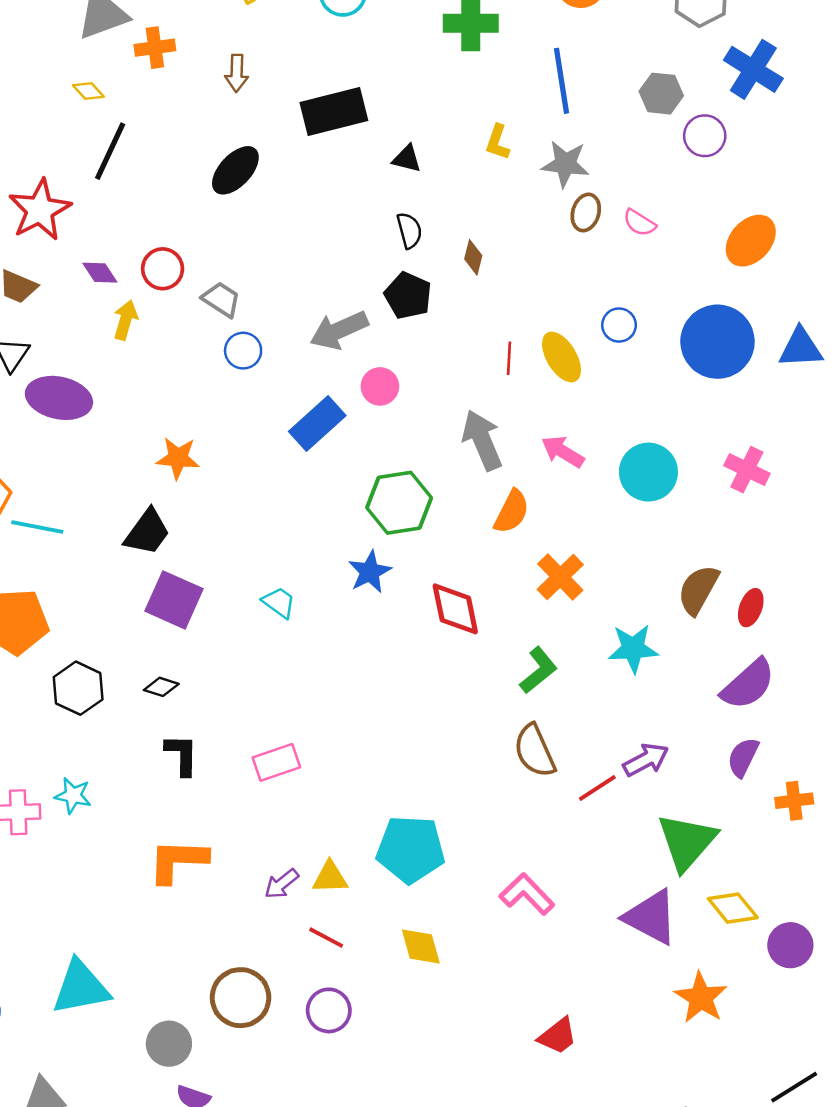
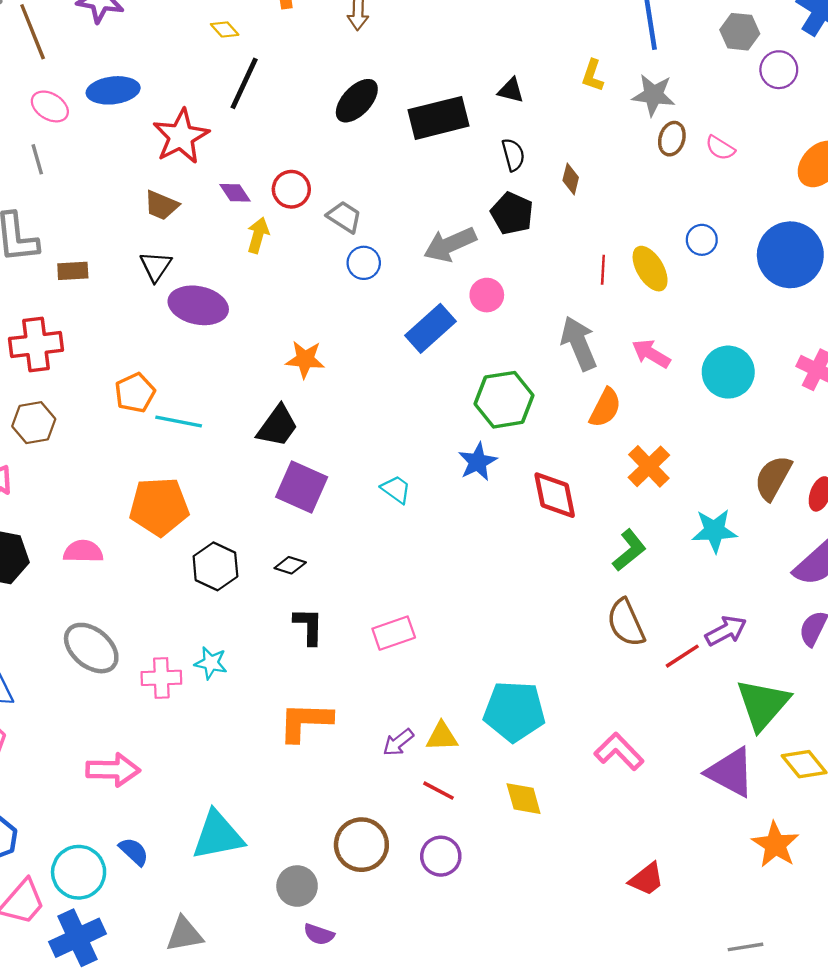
black rectangle: (334, 111) -> (438, 118), moved

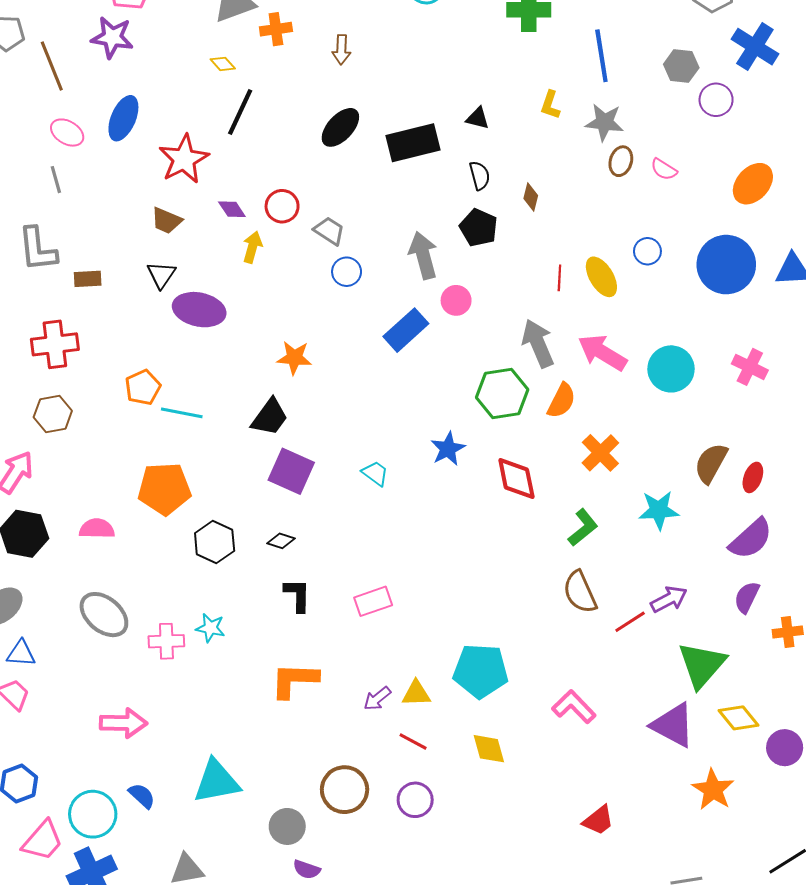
blue ellipse: (113, 90) -> (123, 118), turned -60
gray arrow: (450, 244) -> (423, 255), turned 99
pink arrow: (651, 354) -> (602, 353), size x1.4
green hexagon: (504, 400) -> (502, 394), moved

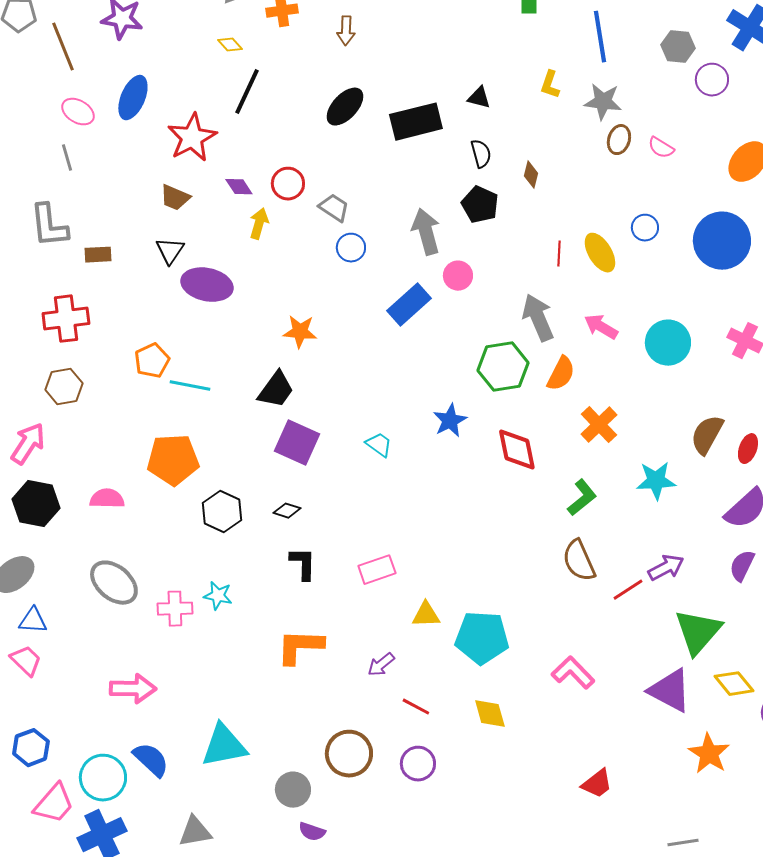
pink arrow: (602, 353) -> (601, 327), size x0.7
yellow triangle: (416, 693) -> (426, 615), moved
blue semicircle: (142, 796) -> (151, 760), size x1.4

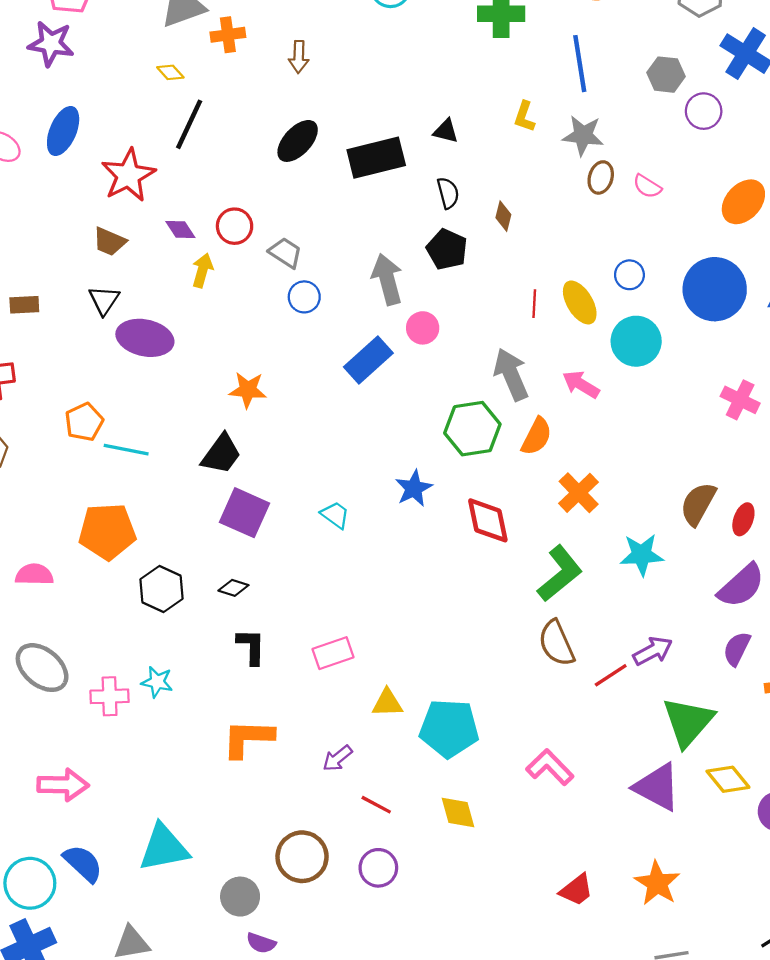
cyan circle: (668, 343) -> (636, 341), moved
green L-shape: (582, 498) -> (560, 574), size x1.4
orange star: (709, 754) -> (657, 883), moved

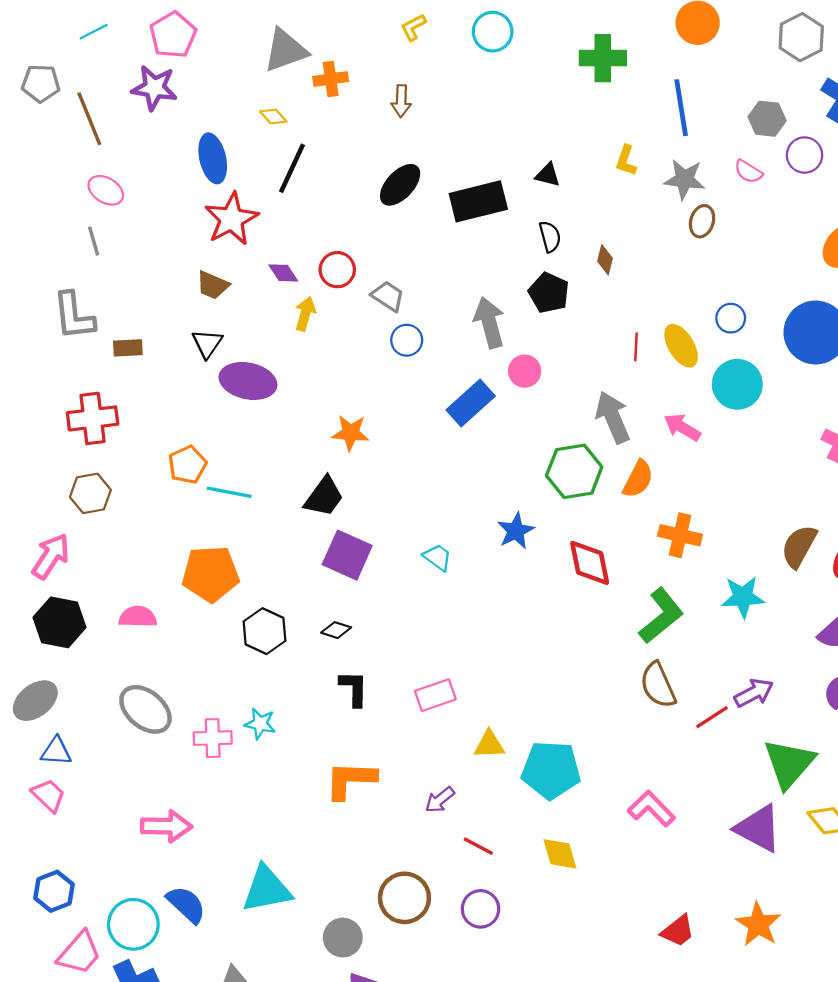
blue ellipse: (63, 131) -> (213, 158), moved, turned -36
pink semicircle: (647, 186) -> (748, 172), moved
orange cross: (579, 493) -> (680, 535), turned -33

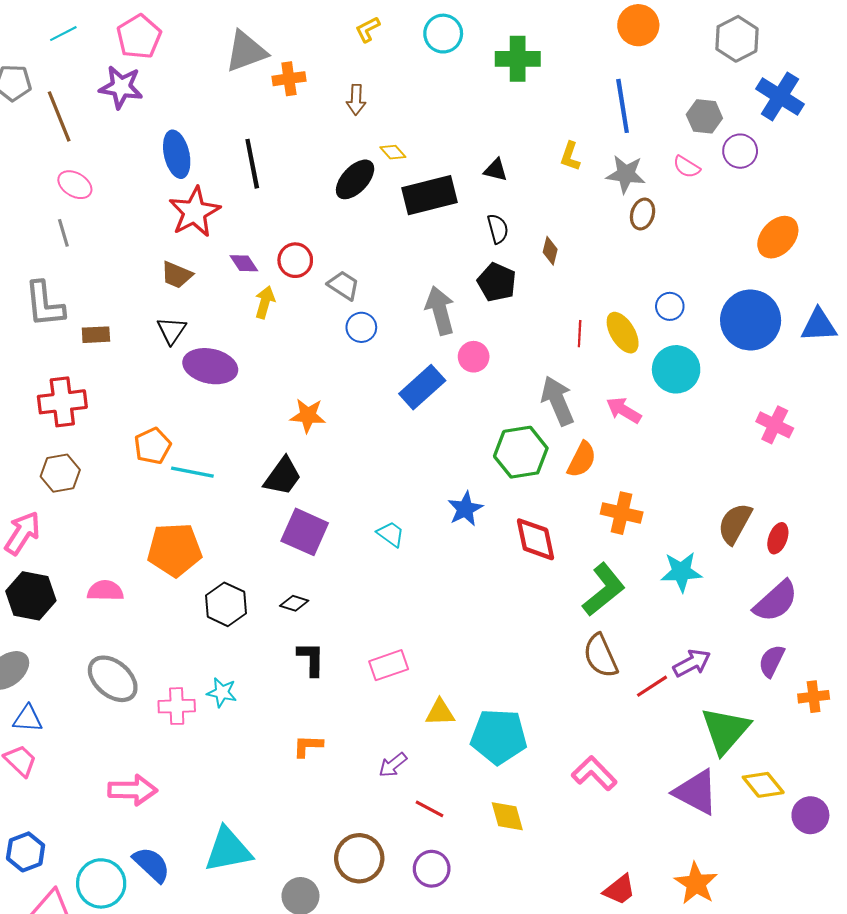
green cross: (603, 58) -> (518, 59), moved
yellow diamond: (273, 116) -> (393, 152), moved
black line: (292, 168) -> (252, 164), turned -36
orange L-shape: (350, 780) -> (308, 746), size x0.6

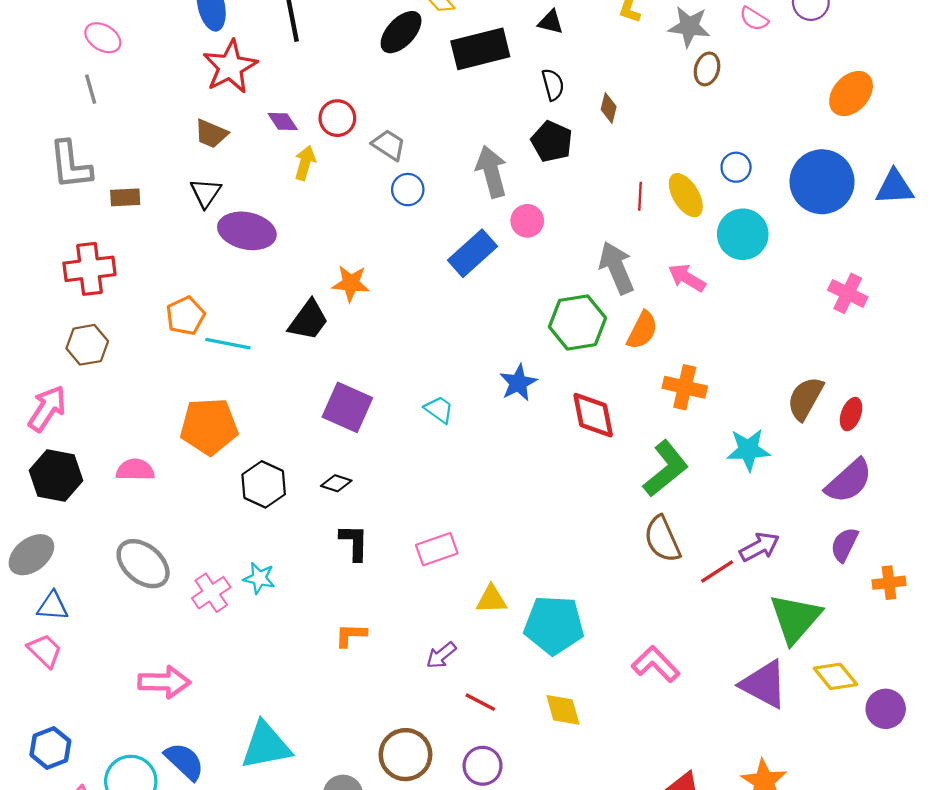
black trapezoid: (283, 476) -> (308, 320), moved
pink cross: (177, 706) -> (211, 593), turned -32

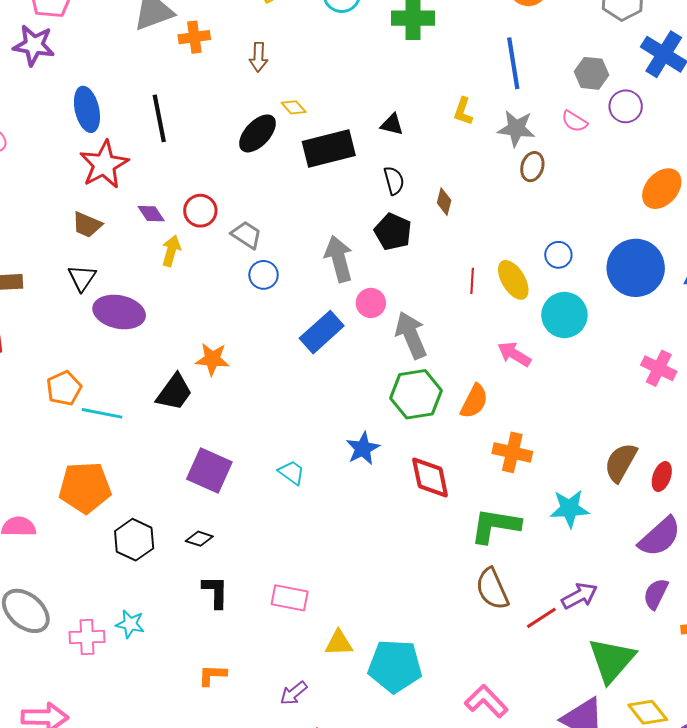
gray arrow: (617, 268) -> (411, 335), moved
green L-shape: (666, 469) -> (495, 526), turned -132
pink rectangle: (437, 549) -> (290, 598), turned 30
pink cross: (211, 593) -> (87, 637), turned 32

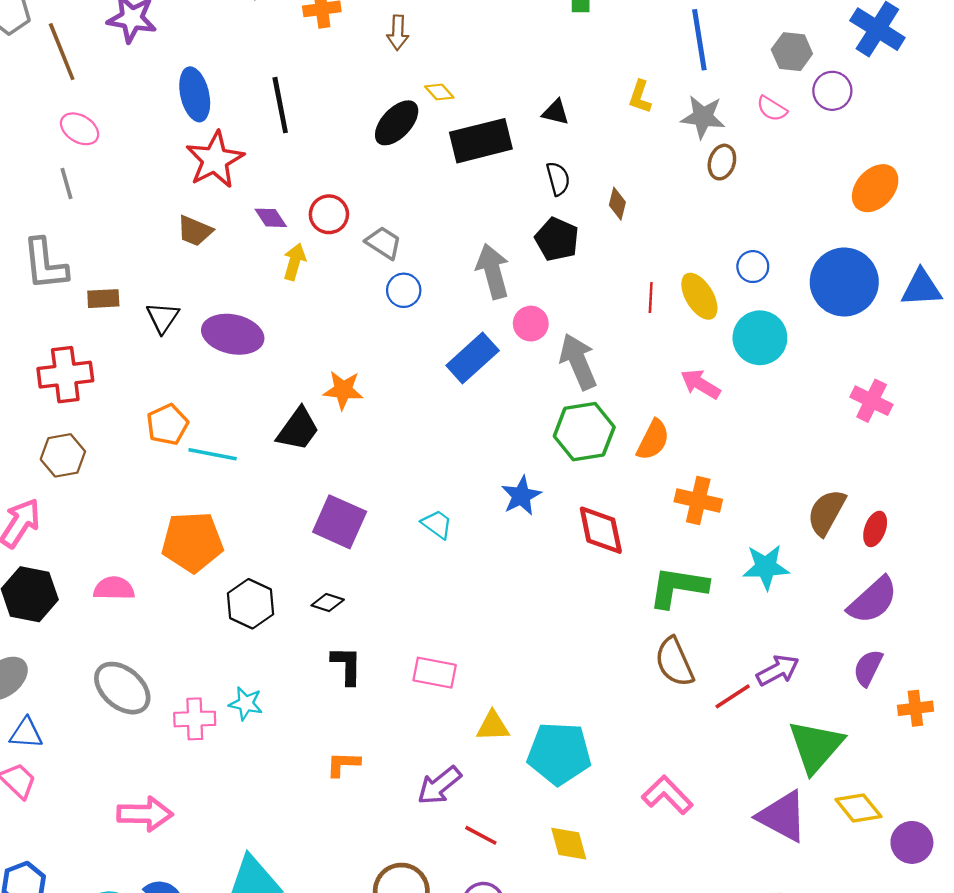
black triangle: (82, 278) -> (163, 318), moved
purple arrow: (294, 693) -> (439, 785), size x1.4

